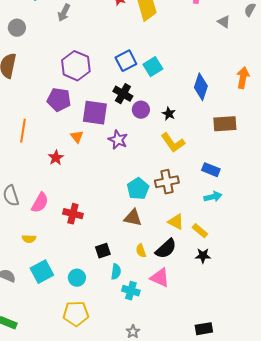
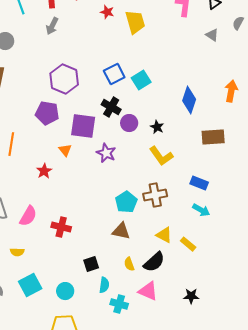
cyan arrow: (213, 197) -> (201, 210), turned 42
black star: (203, 256) -> (191, 296), moved

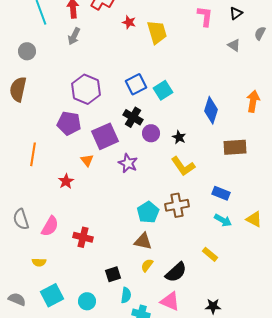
purple square: (83, 126) -> (105, 136), turned -32
yellow triangle: (164, 235) -> (254, 219), moved
yellow semicircle: (129, 264) -> (147, 265), moved, turned 56

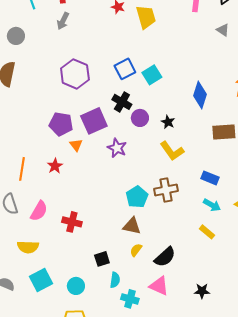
purple pentagon: (69, 123) -> (61, 124), moved
orange line: (33, 154) -> (22, 169), moved
yellow rectangle: (210, 254) -> (207, 232), moved
yellow semicircle: (39, 262) -> (28, 247), size x1.5

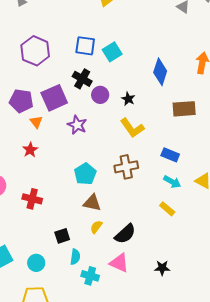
blue square: (125, 69) -> (85, 46), turned 35
red star: (55, 166) -> (30, 150), moved
cyan pentagon: (137, 197) -> (85, 174), moved

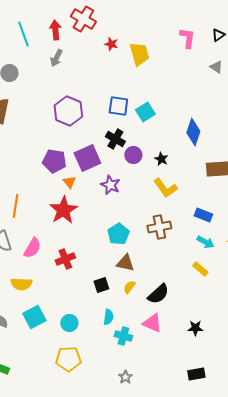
red star: (30, 150) -> (63, 210), size x1.8
red cross: (32, 199) -> (65, 259), turned -36
black square: (62, 236) -> (101, 285), moved

